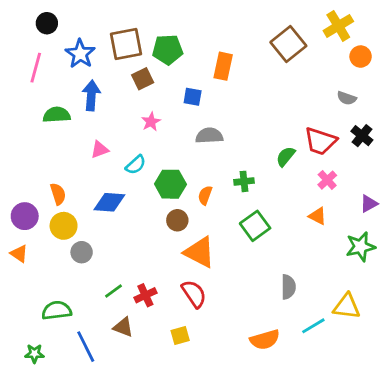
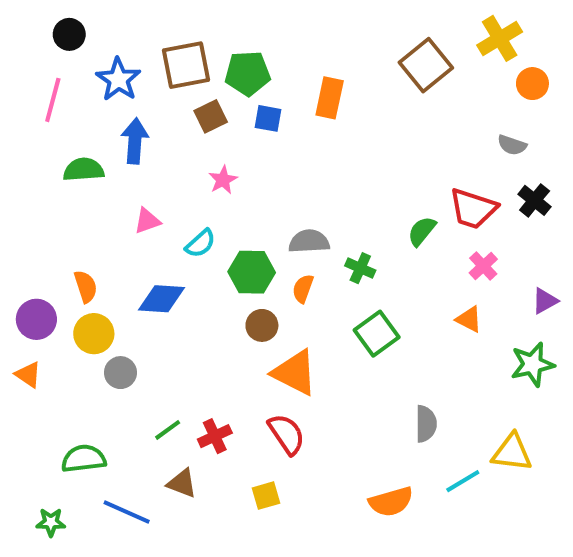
blue square: (193, 97) -> (268, 118), moved
gray semicircle: (209, 136) -> (309, 241), moved
green cross: (244, 181) -> (360, 268), turned 30
blue line: (86, 347) -> (127, 512), turned -40

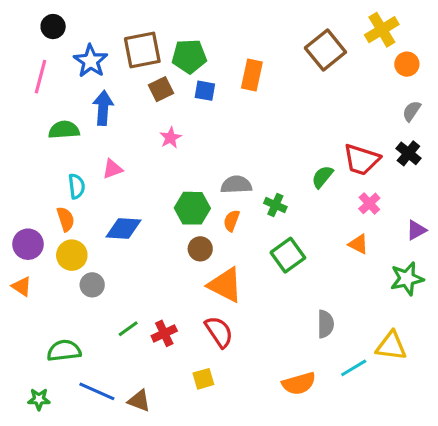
gray semicircle: (512, 145) -> (412, 111), moved, turned 105
cyan semicircle: (200, 243) -> (77, 186), moved, turned -55
brown triangle: (182, 483) -> (139, 401), moved

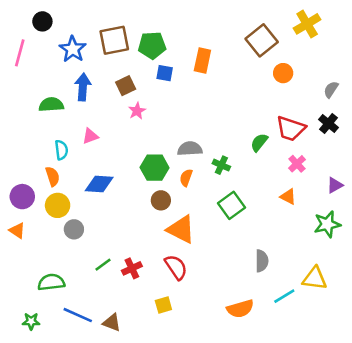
orange circle: (407, 64) -> (283, 73), moved
pink line: (40, 77) -> (20, 53), moved
brown square: (161, 89) -> (126, 86), moved

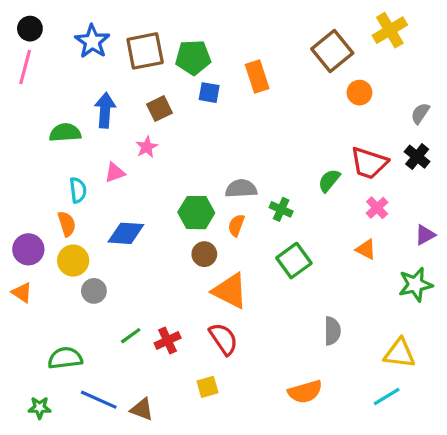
black circle: (42, 21) -> (30, 29), moved
blue star: (73, 49) -> (92, 41), moved
orange rectangle: (202, 60) -> (257, 77), turned -30
pink star: (137, 111) -> (147, 147), moved
cyan line: (284, 296) -> (387, 396), moved

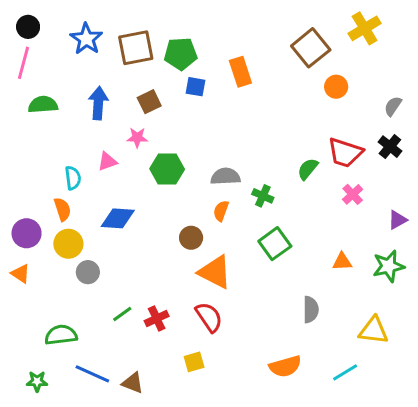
green semicircle: (65, 133) -> (43, 105), moved
pink star: (147, 147) -> (137, 138), turned 30
green hexagon: (196, 213) -> (167, 169), moved
orange triangle: (366, 249) -> (342, 262), moved, turned -30
cyan line: (387, 396) -> (345, 372), moved

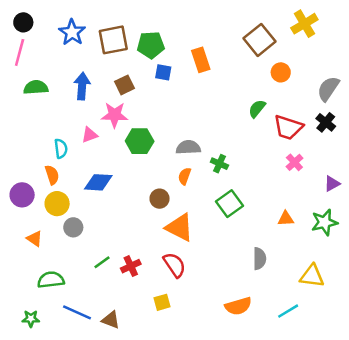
gray semicircle: (393, 106) -> (328, 89), size x1.5
pink star: (137, 138) -> (115, 115), size x1.5
green semicircle: (308, 169) -> (257, 109), moved
orange triangle: (21, 274) -> (35, 239), moved

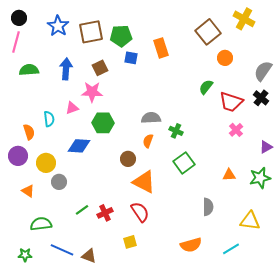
yellow cross: (304, 24) -> (244, 19), turned -30
green hexagon: (140, 141) -> (103, 123), moved
orange semicircle: (52, 175) -> (29, 132), moved

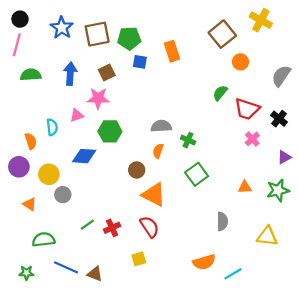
black cross: (261, 98) -> (279, 119), moved
cyan line: (231, 249) -> (233, 274), moved

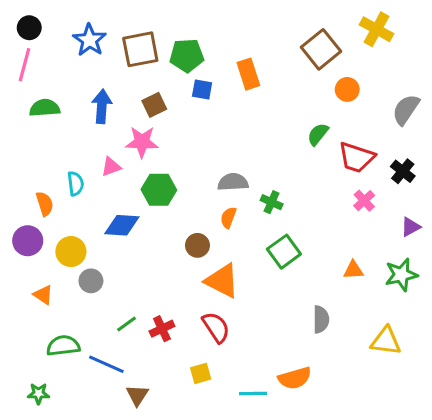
blue line: (66, 267) -> (106, 364), moved
brown triangle: (95, 274) -> (137, 395), turned 42
cyan line: (233, 274) -> (253, 394), moved, turned 30

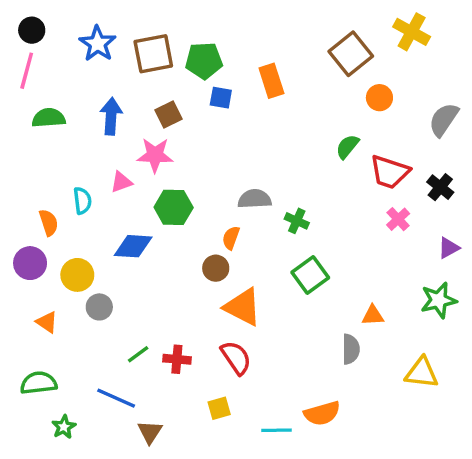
orange semicircle: (228, 218) -> (231, 238), moved
orange triangle: (353, 270) -> (373, 315), moved
red cross: (162, 329) -> (177, 359), turned 30
green semicircle: (63, 346) -> (38, 383), moved
green star: (38, 394) -> (64, 427), moved, turned -30

